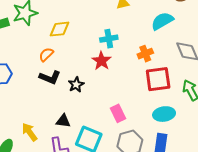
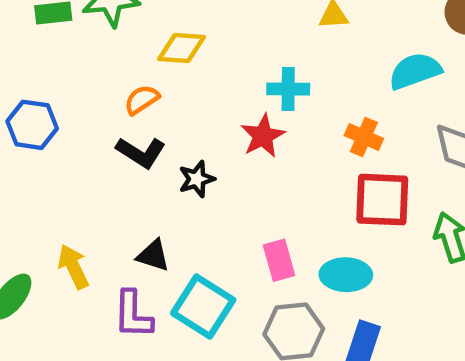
orange cross: (145, 54) -> (364, 137), turned 35
cyan ellipse: (164, 114) -> (346, 275), moved

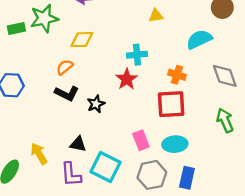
red square: (382, 200) -> (171, 104), moved

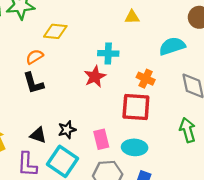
black L-shape: (67, 93) -> (33, 83), turned 40
black star: (96, 104) -> (67, 130), moved

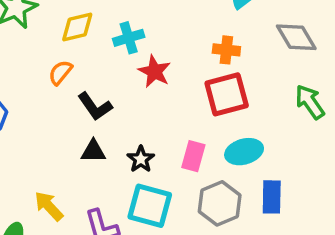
cyan cross: (108, 53) -> (129, 38), moved
black L-shape: (33, 83) -> (95, 106), moved
black triangle: (38, 135) -> (93, 151), moved
pink rectangle: (101, 139) -> (193, 156), turned 48

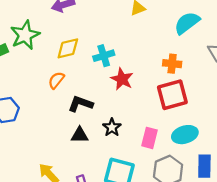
black L-shape: (95, 106) -> (80, 104), turned 145
black star: (141, 159) -> (112, 127), moved

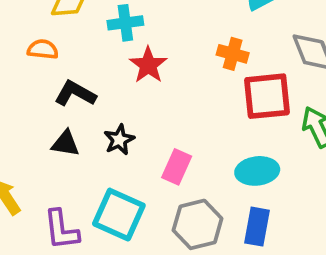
orange semicircle: (56, 80) -> (43, 49), turned 48
red square: (172, 95) -> (267, 96), moved
cyan ellipse: (185, 135) -> (257, 171), moved

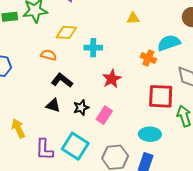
orange cross: (233, 54) -> (148, 58), moved
red star: (148, 65) -> (112, 79), moved
pink rectangle: (177, 167) -> (104, 115), moved

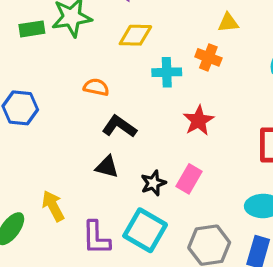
yellow diamond: (66, 32) -> (135, 35), moved
orange cross: (148, 58) -> (208, 57), moved
black star: (81, 108) -> (153, 183), moved

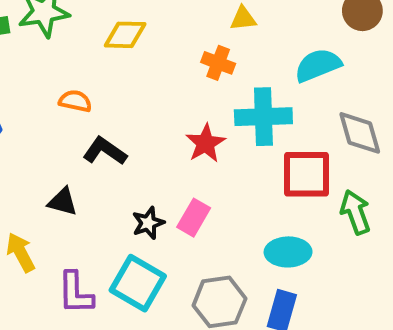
cyan cross: (167, 72) -> (263, 117), moved, size x1.5
black triangle: (107, 167) -> (63, 202), moved

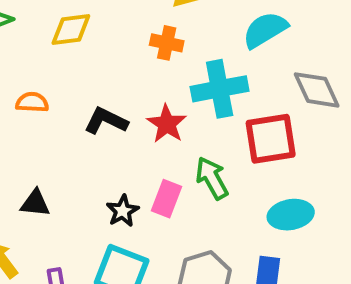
black L-shape: (105, 151) -> (106, 121), moved
green arrow: (356, 212) -> (212, 178), moved
cyan ellipse: (288, 252) -> (291, 215), moved

